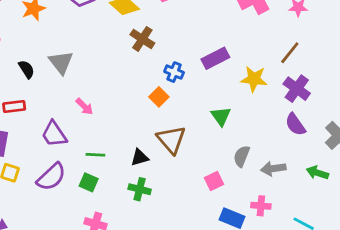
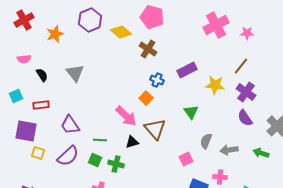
brown cross: (142, 39) -> (148, 49), moved
black semicircle: (27, 69) -> (42, 75), moved
pink arrow: (84, 107) -> (126, 116), moved, size x1.6
green cross: (140, 189) -> (116, 164), moved

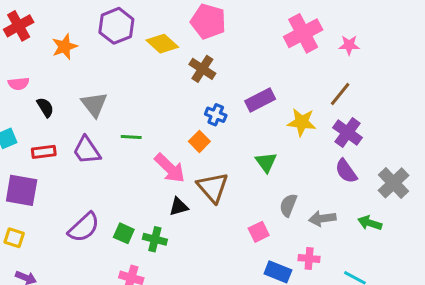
purple trapezoid: (70, 125) -> (87, 150), moved
green line: (100, 140) -> (131, 137), moved
yellow square: (38, 153) -> (14, 238), moved

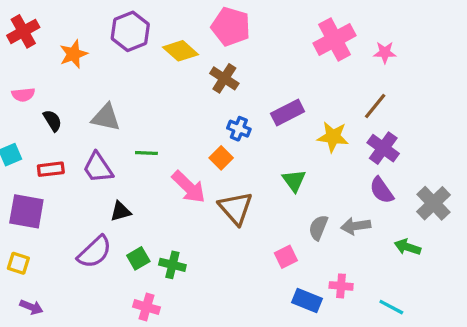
gray triangle: (94, 104) -> (106, 117), turned -40
black triangle: (179, 207) -> (121, 211), moved
gray arrow: (322, 218) -> (356, 226), moved
green square: (124, 233) -> (138, 258), turned 36

